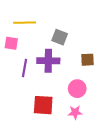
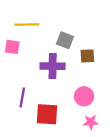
brown square: (88, 60) -> (87, 56), moved
purple line: (25, 68) -> (22, 97), moved
pink star: (75, 112) -> (91, 122), moved

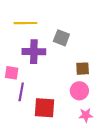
pink square: (12, 47) -> (12, 73), moved
brown square: (87, 56) -> (83, 69), moved
purple cross: (53, 66) -> (34, 52), moved

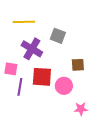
purple cross: (34, 52) -> (32, 49), turned 30
pink circle: (79, 91) -> (64, 86), moved
red square: (44, 108) -> (42, 77), moved

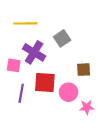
gray square: (58, 36) -> (62, 38), turned 35
pink square: (11, 69) -> (14, 65), moved
pink star: (81, 109) -> (87, 107), moved

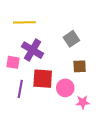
gray square: (62, 38) -> (71, 39), moved

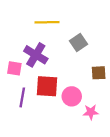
yellow line: (24, 22) -> (47, 22), moved
brown square: (80, 66) -> (99, 73), moved

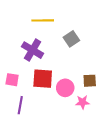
pink square: (14, 68) -> (12, 80), moved
brown square: (99, 73) -> (90, 81), moved
purple line: (22, 97) -> (20, 105), moved

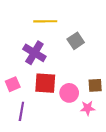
pink square: (12, 80) -> (13, 84), turned -32

